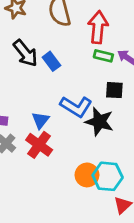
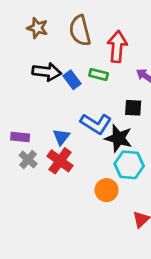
black arrow: (25, 53) -> (47, 72), turned -44
green rectangle: (103, 56) -> (99, 74), moved
cyan hexagon: (108, 176) -> (129, 165), moved

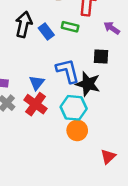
black arrow: (47, 72) -> (24, 24), turned -85
blue L-shape: (96, 124) -> (68, 71), turned -136
cyan hexagon: (129, 165) -> (74, 108), moved

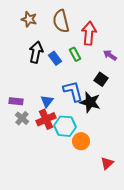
green rectangle: (70, 27) -> (75, 54), turned 48
black square: (101, 57) -> (101, 79), turned 32
red cross: (35, 104) -> (46, 119), turned 30
cyan hexagon: (74, 108) -> (65, 126), moved

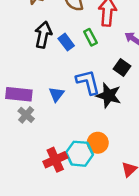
purple rectangle: (16, 101) -> (19, 94), size x1.5
red cross: (46, 119) -> (55, 160), moved
cyan hexagon: (65, 126) -> (80, 154), moved

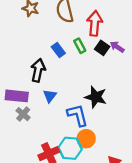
black arrow: (43, 35) -> (38, 70), moved
black square: (122, 68) -> (102, 48), moved
blue L-shape: (88, 82) -> (78, 115), moved

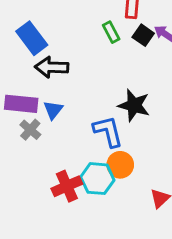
blue rectangle: (58, 50) -> (32, 38), moved, size x1.5
black arrow: (38, 70) -> (52, 67), turned -100
blue triangle: (50, 96) -> (53, 110), moved

